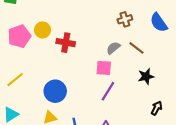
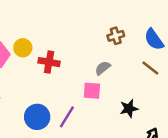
brown line: (136, 48) -> (150, 68), moved
black star: (146, 76) -> (129, 109), moved
purple line: (108, 91) -> (67, 117), moved

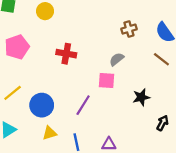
yellow circle: (23, 48) -> (45, 11), moved
blue circle: (37, 117) -> (42, 105), moved

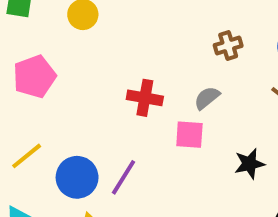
red cross: (66, 54) -> (145, 98), moved
purple line: (83, 105) -> (124, 177), moved

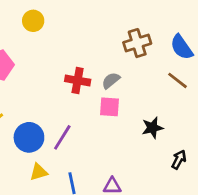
brown cross: (228, 46) -> (137, 43), size x1.4
gray semicircle: (207, 98) -> (111, 80), moved

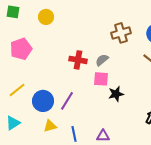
black star: (152, 128) -> (116, 94), moved

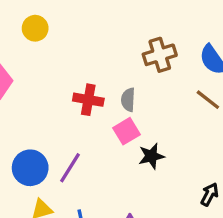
gray semicircle: (102, 60) -> (128, 100), turned -48
pink square: (101, 79) -> (126, 131), turned -35

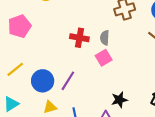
black star: (151, 156) -> (119, 100), moved

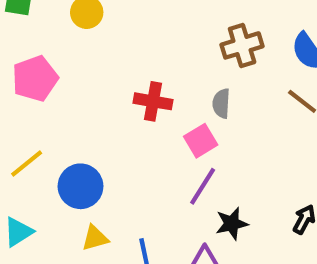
gray semicircle: (105, 38) -> (221, 103), moved
purple line: (68, 81) -> (203, 186), moved

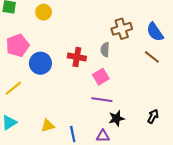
gray semicircle: (221, 103) -> (105, 50), moved
blue circle: (80, 186) -> (40, 63), moved
purple line: (203, 186) -> (102, 100), turned 66

